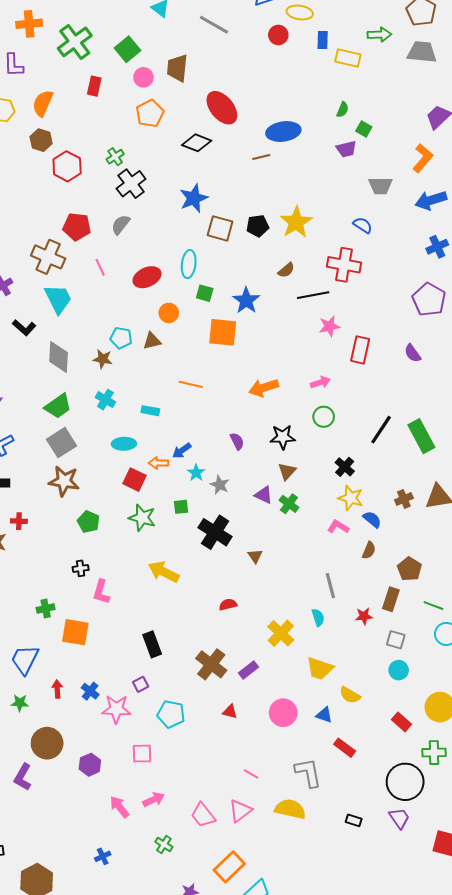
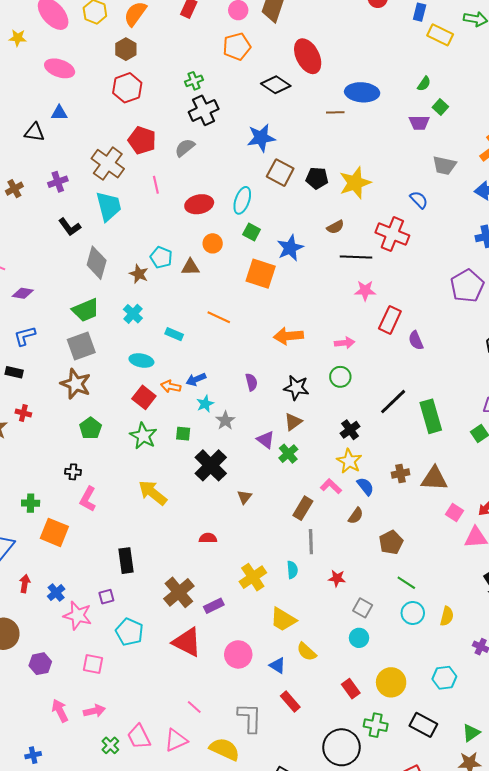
red hexagon: (67, 166) -> (127, 88), moved
purple semicircle: (413, 353) -> (416, 340), moved
brown rectangle: (391, 599) -> (303, 508), moved
red triangle: (230, 712) -> (187, 642), size x2.0
green cross: (164, 844) -> (110, 745), moved

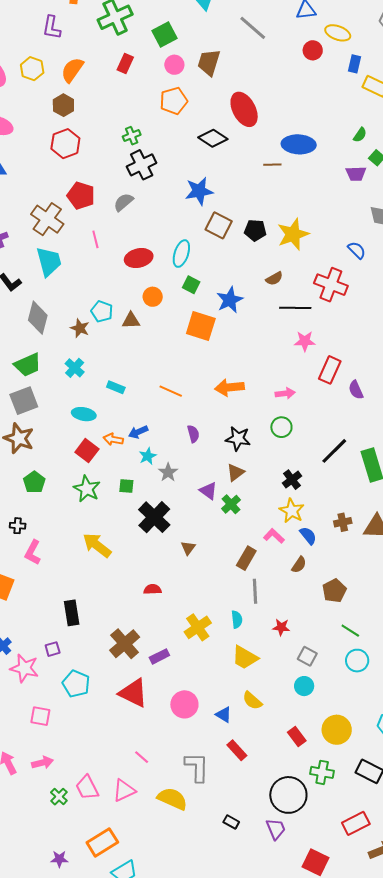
orange line: (219, 317) -> (171, 391), moved
yellow trapezoid: (283, 619) -> (245, 658), moved

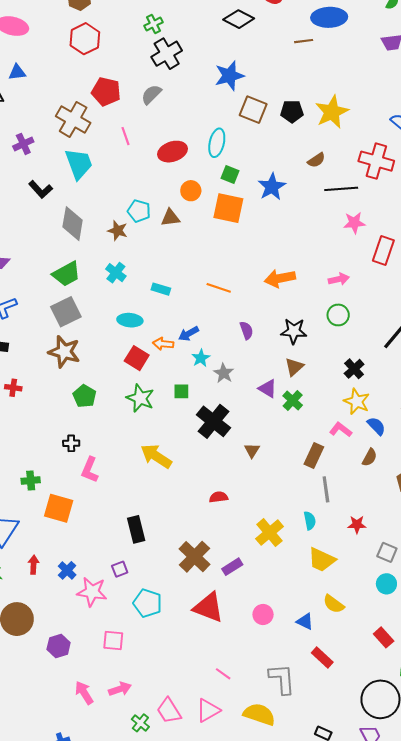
orange square: (201, 326) -> (228, 208), moved
pink circle: (184, 704) -> (263, 614), size x0.7

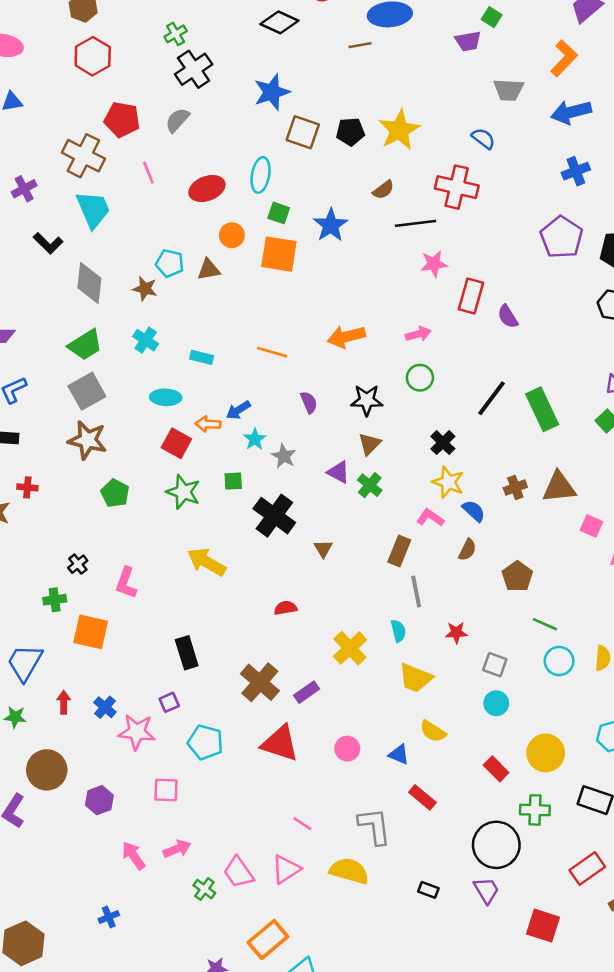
black cross: (71, 443) -> (78, 564), moved, turned -35

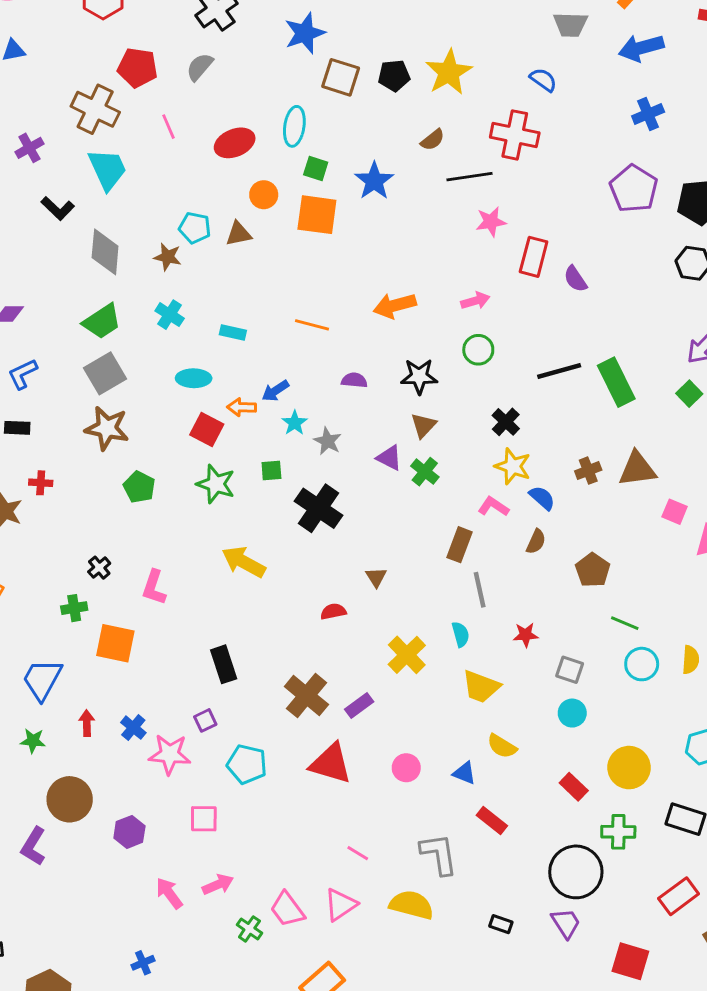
black line: (491, 398) -> (559, 371), turned 39
purple semicircle: (309, 402) -> (354, 380), turned -60
brown triangle: (323, 549) -> (376, 577), moved

